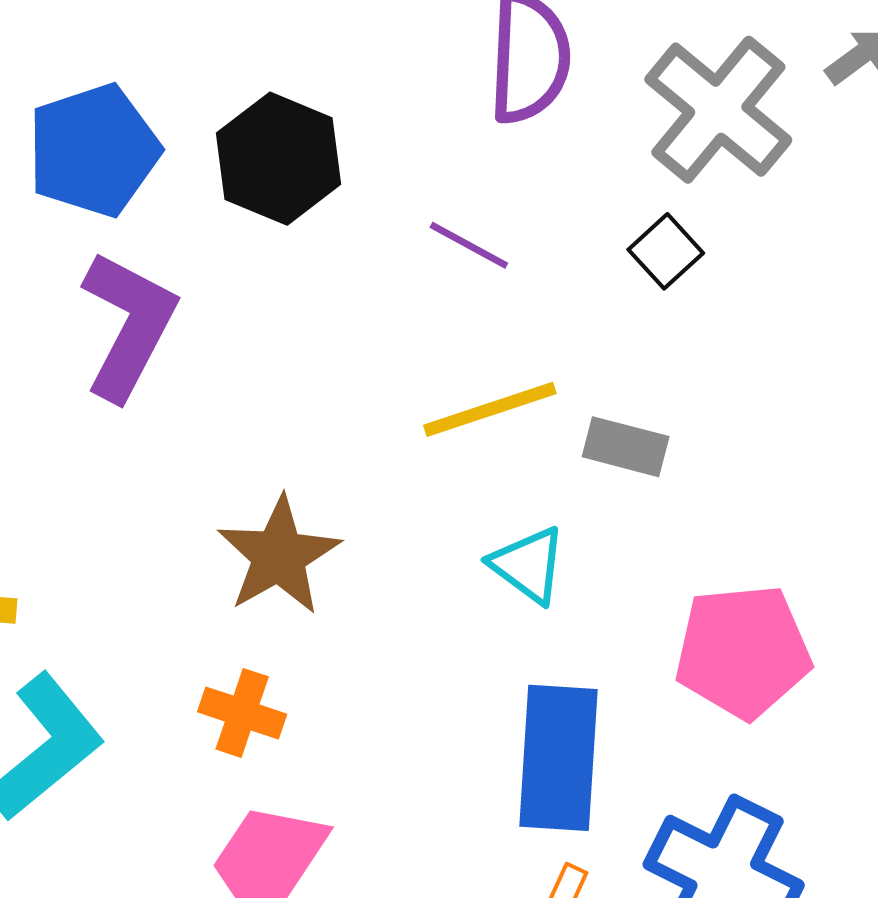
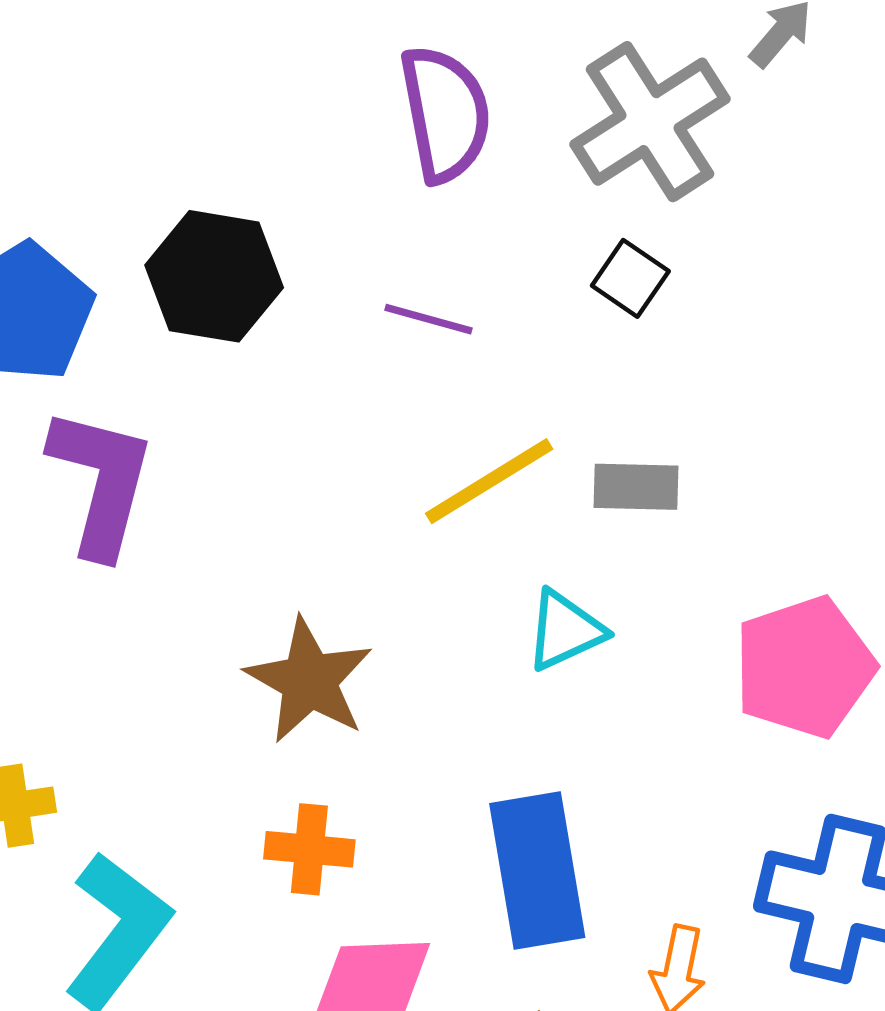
gray cross: (718, 110) -> (650, 122), turned 31
cyan triangle: (528, 565) -> (565, 630), turned -48
blue rectangle: (559, 758) -> (537, 870), moved

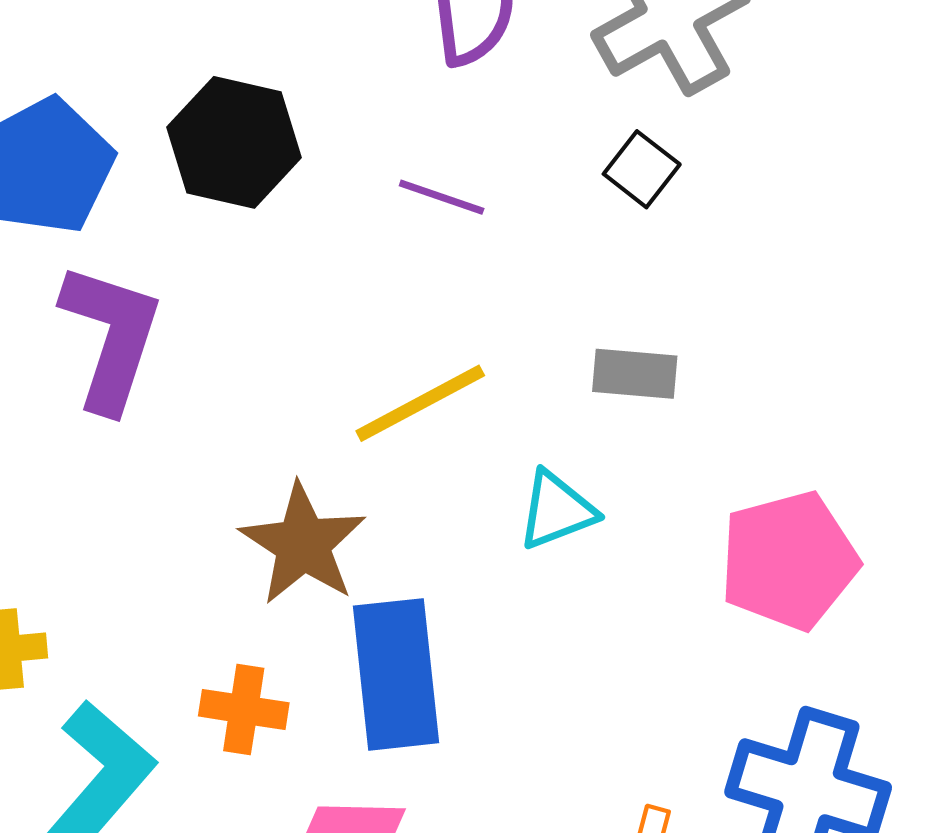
yellow line: (489, 481) -> (420, 403), moved
orange cross: (309, 849) -> (244, 709), moved
blue rectangle: (537, 870) -> (396, 674), moved

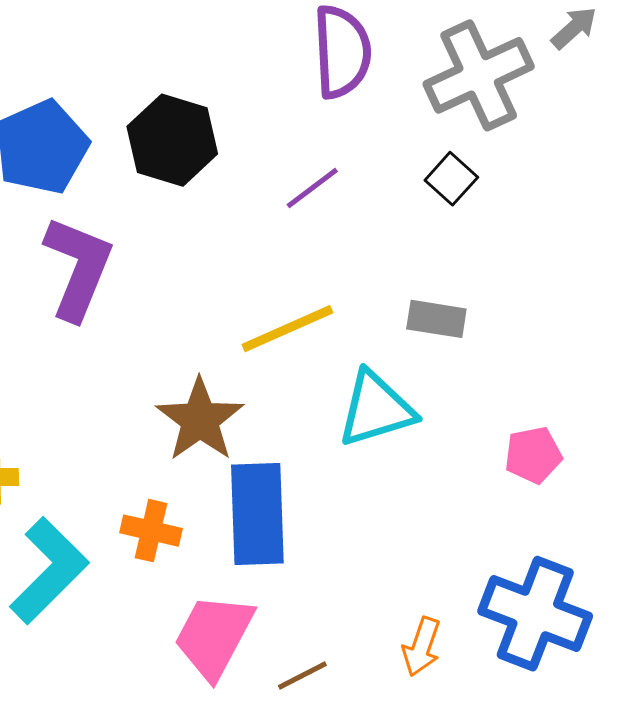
purple line: (442, 197) -> (312, 188), turned -60
cyan triangle: (557, 510) -> (376, 409), size x1.4
pink pentagon: (789, 561) -> (533, 455), size x0.6

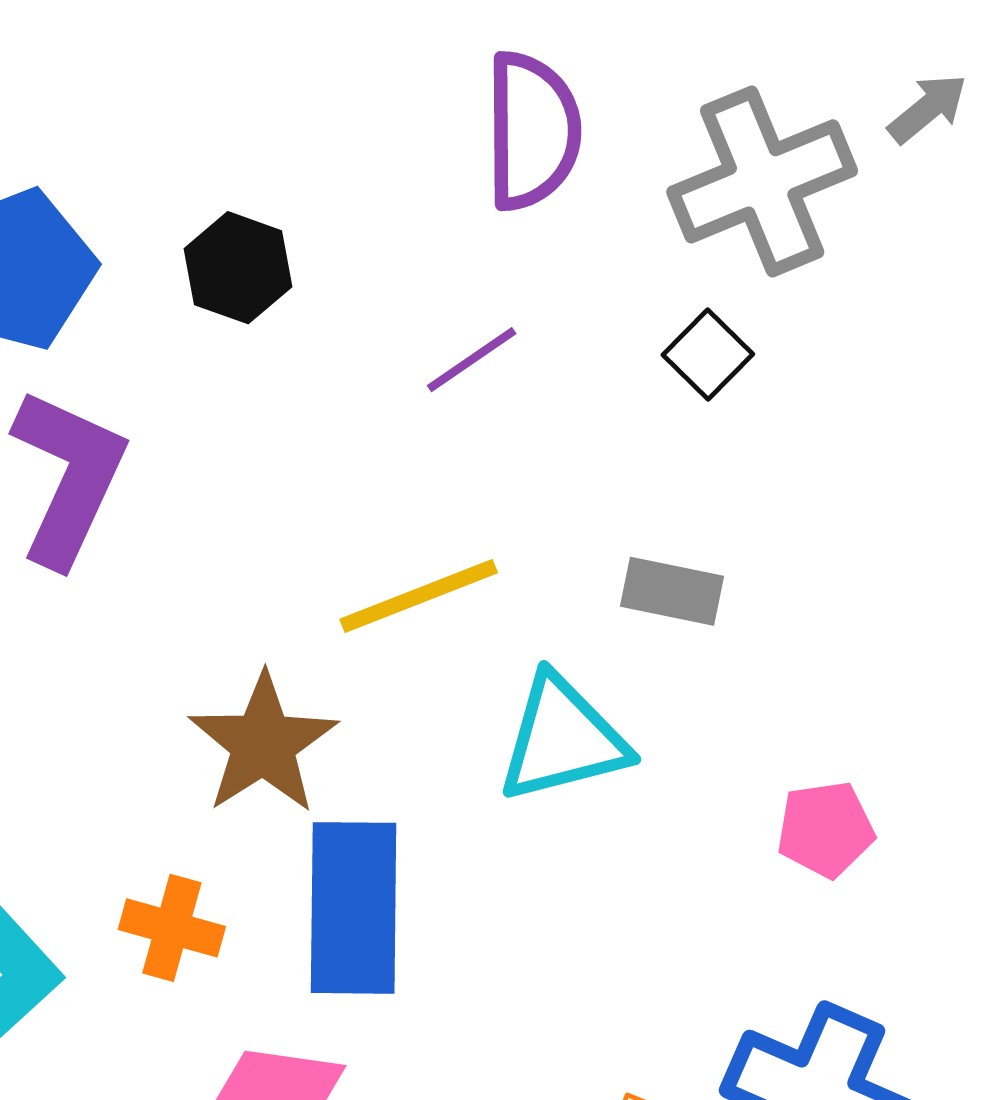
black hexagon: (172, 140) -> (238, 268), size x0.7

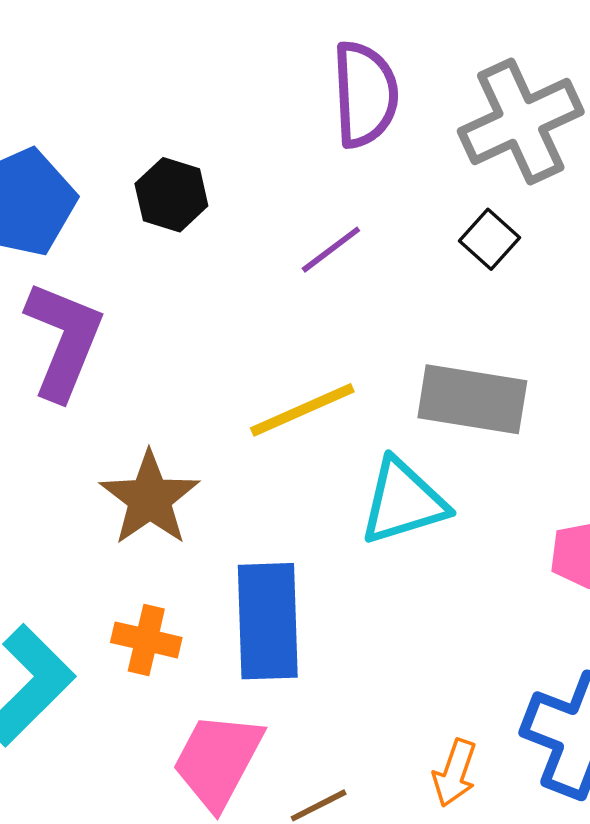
gray rectangle: (672, 591) -> (472, 399), size x1.6
brown star: (263, 744) -> (150, 498), moved

